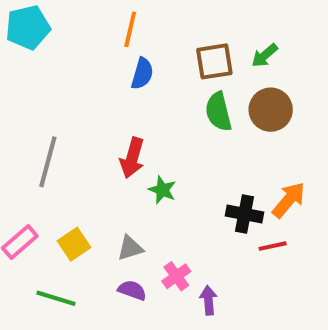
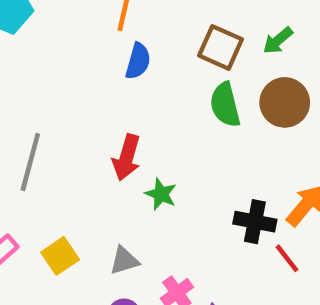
brown square: (214, 61) -> (221, 47), turned 33
red line: (273, 246) -> (287, 258), turned 64

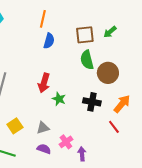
brown square: (221, 47) -> (85, 35), turned -30
brown circle: (285, 102) -> (108, 73), moved
black cross: (255, 222) -> (92, 102), moved

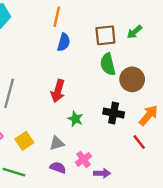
green star: (59, 99) -> (75, 119), moved
purple arrow: (82, 154) -> (102, 173), turned 96

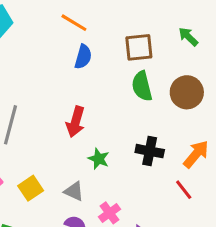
orange line: (57, 17) -> (74, 23), turned -72
green arrow: (134, 32) -> (188, 37), moved, turned 84
brown circle: (132, 79) -> (187, 92), moved
gray triangle: (57, 143) -> (74, 191), turned 42

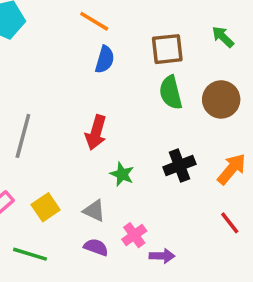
black cross: (150, 151) -> (179, 166), turned -32
red line: (184, 190) -> (230, 223), moved

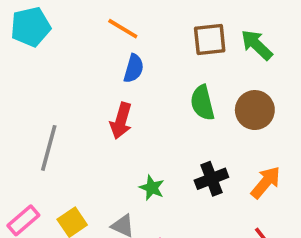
green arrow: (223, 37) -> (257, 45), size x1.4
brown square: (167, 49) -> (210, 39), moved
red arrow: (96, 132) -> (121, 121), moved

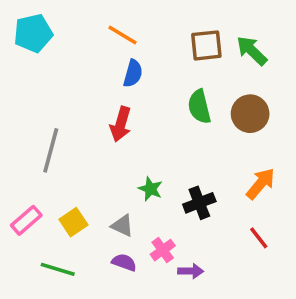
black cross: (211, 179) -> (199, 203), moved

